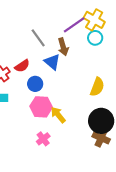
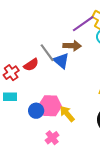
gray line: (38, 38) -> (47, 53), moved
brown arrow: (63, 47) -> (72, 46), turned -72
blue circle: (35, 84) -> (36, 111), moved

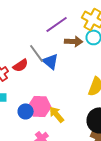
purple line: (83, 24) -> (57, 24), moved
brown arrow: (72, 46) -> (74, 41), moved

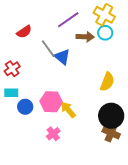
red semicircle: (21, 65) -> (24, 32), moved
blue circle: (26, 111) -> (25, 107), moved

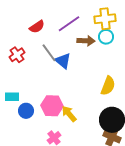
yellow cross: (104, 15) -> (105, 19), turned -35
red semicircle: (24, 32) -> (37, 27), moved
red cross: (12, 69) -> (17, 55), moved

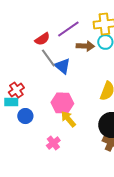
red semicircle: (37, 27) -> (42, 39), moved
red cross: (17, 55) -> (16, 90), moved
pink hexagon: (52, 106) -> (62, 103), moved

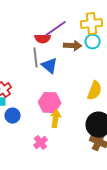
red semicircle: (42, 39) -> (43, 39), moved, turned 35
gray line: (48, 58) -> (36, 58), turned 30
yellow arrow: (68, 119) -> (56, 119), turned 48

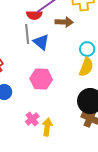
cyan circle: (93, 42) -> (87, 49), moved
yellow arrow: (56, 119) -> (47, 127), moved

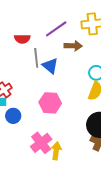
red semicircle: (34, 15) -> (22, 39), moved
pink cross: (32, 119) -> (41, 143), size x1.5

